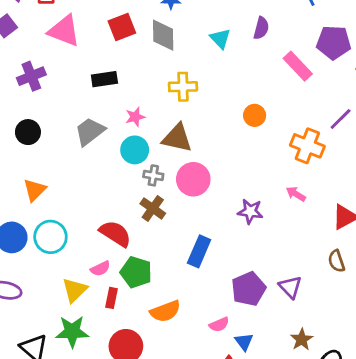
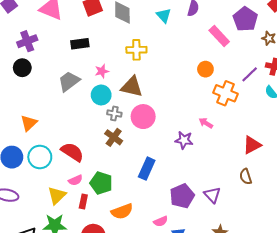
purple pentagon: (334, 42) -> (245, 19), turned 30
orange circle: (255, 115) -> (205, 69), moved
black circle: (28, 132) -> (22, 68), moved
pink arrow: (296, 194) -> (206, 123), moved
red semicircle: (115, 234) -> (72, 152), moved

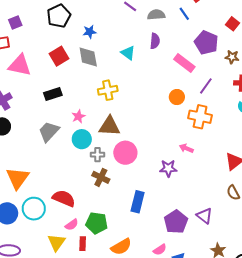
purple line: (250, 74) -> (206, 86), moved
orange triangle: (29, 123) -> (17, 178), size x1.4

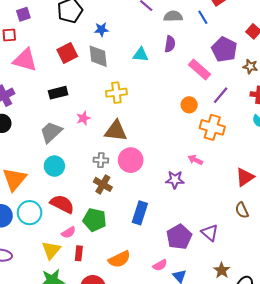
cyan triangle: (128, 53) -> (141, 55), turned -35
cyan circle: (82, 139) -> (54, 166), moved
green pentagon: (97, 223) -> (95, 220), moved

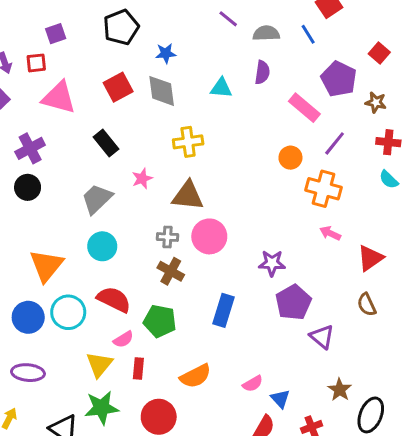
black rectangle: (58, 93) -> (106, 143), turned 66
pink arrow: (195, 160) -> (330, 233), moved
purple pentagon: (179, 237) -> (293, 302), moved

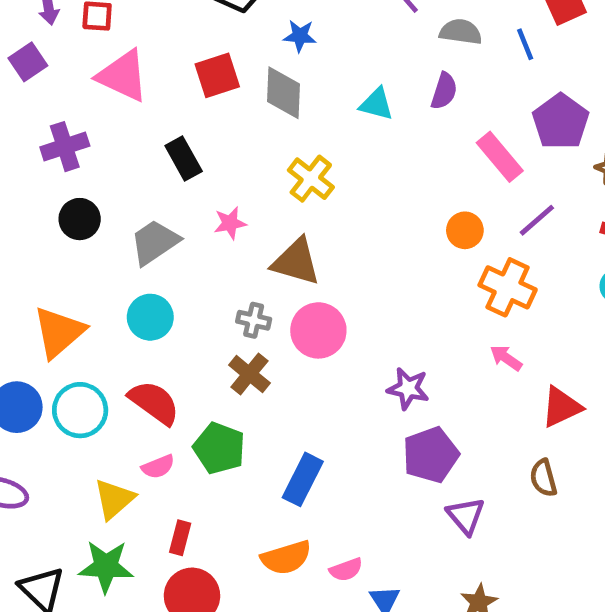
yellow cross: (188, 142) -> (311, 179), turned 36
black circle: (28, 187) -> (80, 219), moved
blue rectangle: (224, 310) -> (303, 479), moved
red rectangle: (138, 368) -> (180, 538), moved
orange semicircle: (195, 376) -> (286, 558), moved

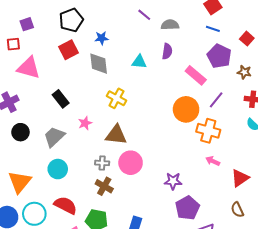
blue line: (525, 44) -> (213, 29), moved, turned -40
red square: (217, 75) -> (69, 50), moved
orange circle: (465, 230) -> (186, 109), size x1.6

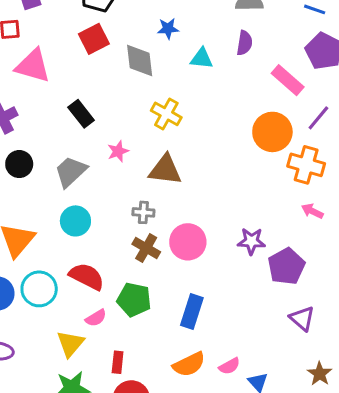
blue star: (102, 38) -> (168, 29), moved
pink circle: (131, 163) -> (188, 242), moved
purple pentagon: (187, 208) -> (286, 266), moved

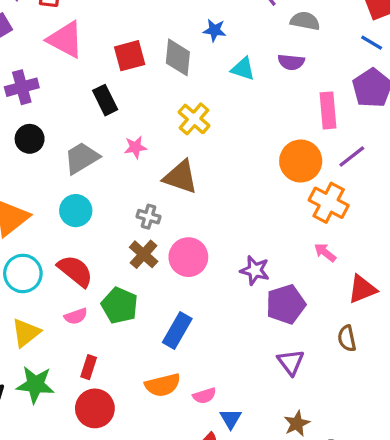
red square: (94, 39) -> (130, 56), moved
purple semicircle: (244, 43) -> (291, 62), turned 75
pink rectangle: (288, 80) -> (328, 110), turned 32
yellow triangle: (70, 344) -> (26, 333), moved

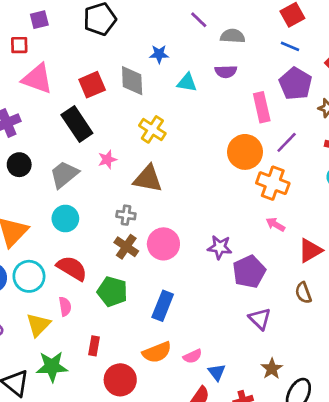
black rectangle: (105, 100) -> (77, 124), size x1.4
pink semicircle: (76, 316) -> (65, 306), moved, turned -72
red circle: (95, 408) -> (120, 380), moved

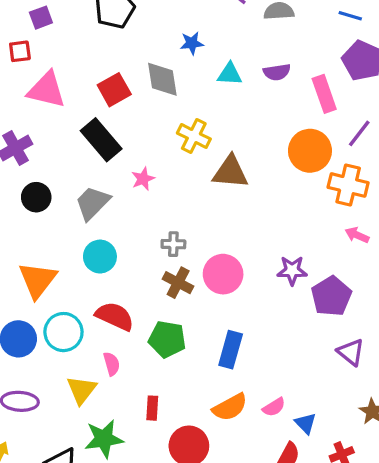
purple semicircle: (226, 72) -> (277, 72), moved
brown triangle: (148, 179) -> (230, 172), moved

